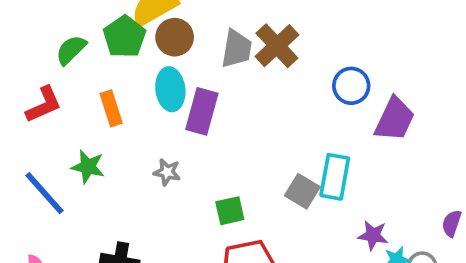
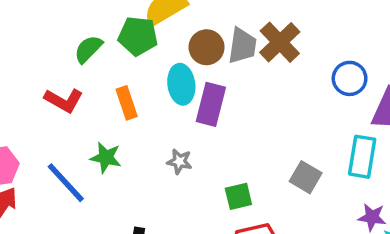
green pentagon: (125, 37) -> (138, 36), turned -30
brown circle: (175, 37) -> (207, 47), moved
red L-shape: (44, 105) -> (64, 100), turned 54
cyan rectangle: (335, 177) -> (362, 157), moved

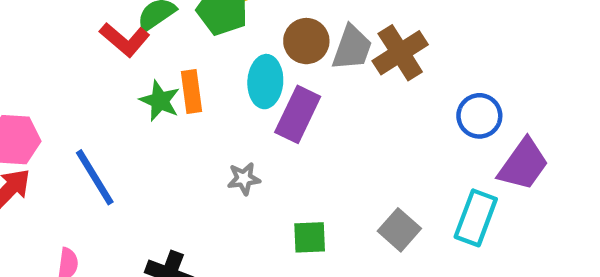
red L-shape: (64, 100) -> (125, 40), moved
green star: (106, 158) -> (160, 101), moved
gray star: (179, 161) -> (244, 179), turned -30

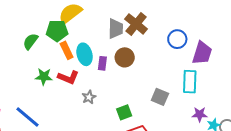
red L-shape: (125, 40) -> (68, 77), moved
brown circle: (306, 41) -> (125, 57), moved
orange rectangle: (192, 92) -> (67, 50), moved
purple rectangle: (298, 114) -> (102, 63), size x0.6

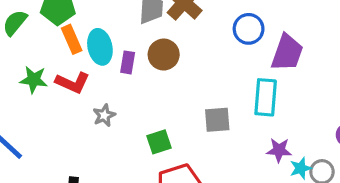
gray square: (160, 97) -> (217, 120), turned -30

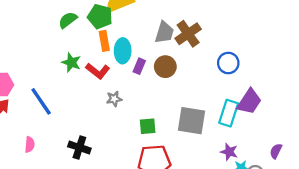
purple trapezoid: (287, 53) -> (249, 102), moved
gray square: (217, 120) -> (191, 121), size x1.5

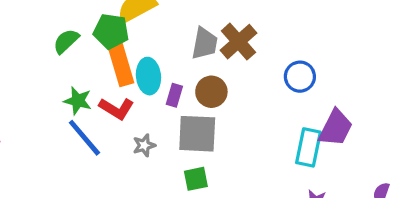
orange rectangle: (104, 41) -> (121, 65), size x1.4
blue line: (41, 101) -> (84, 138), moved
gray square: (191, 121) -> (197, 134), moved

